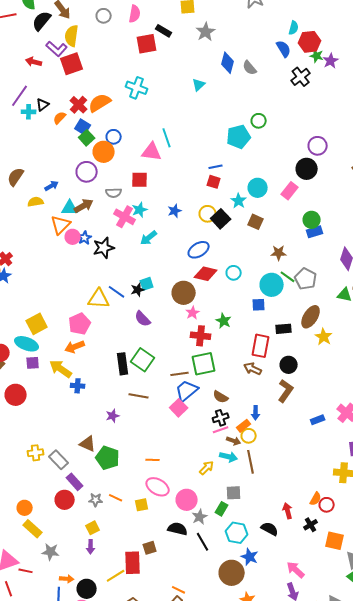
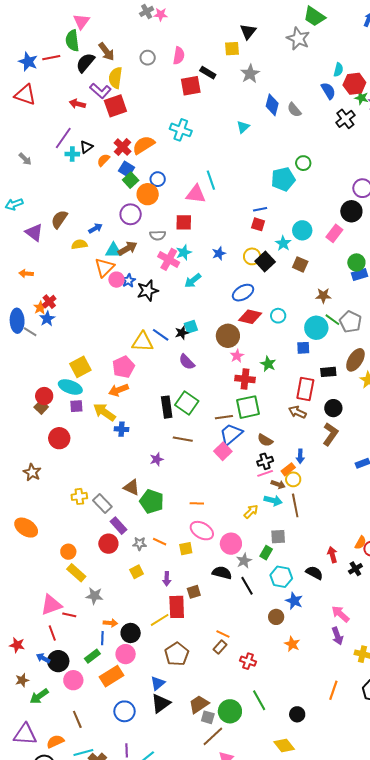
purple arrow: (91, 547) -> (167, 579), moved
brown circle: (232, 573) -> (276, 617), size x0.6

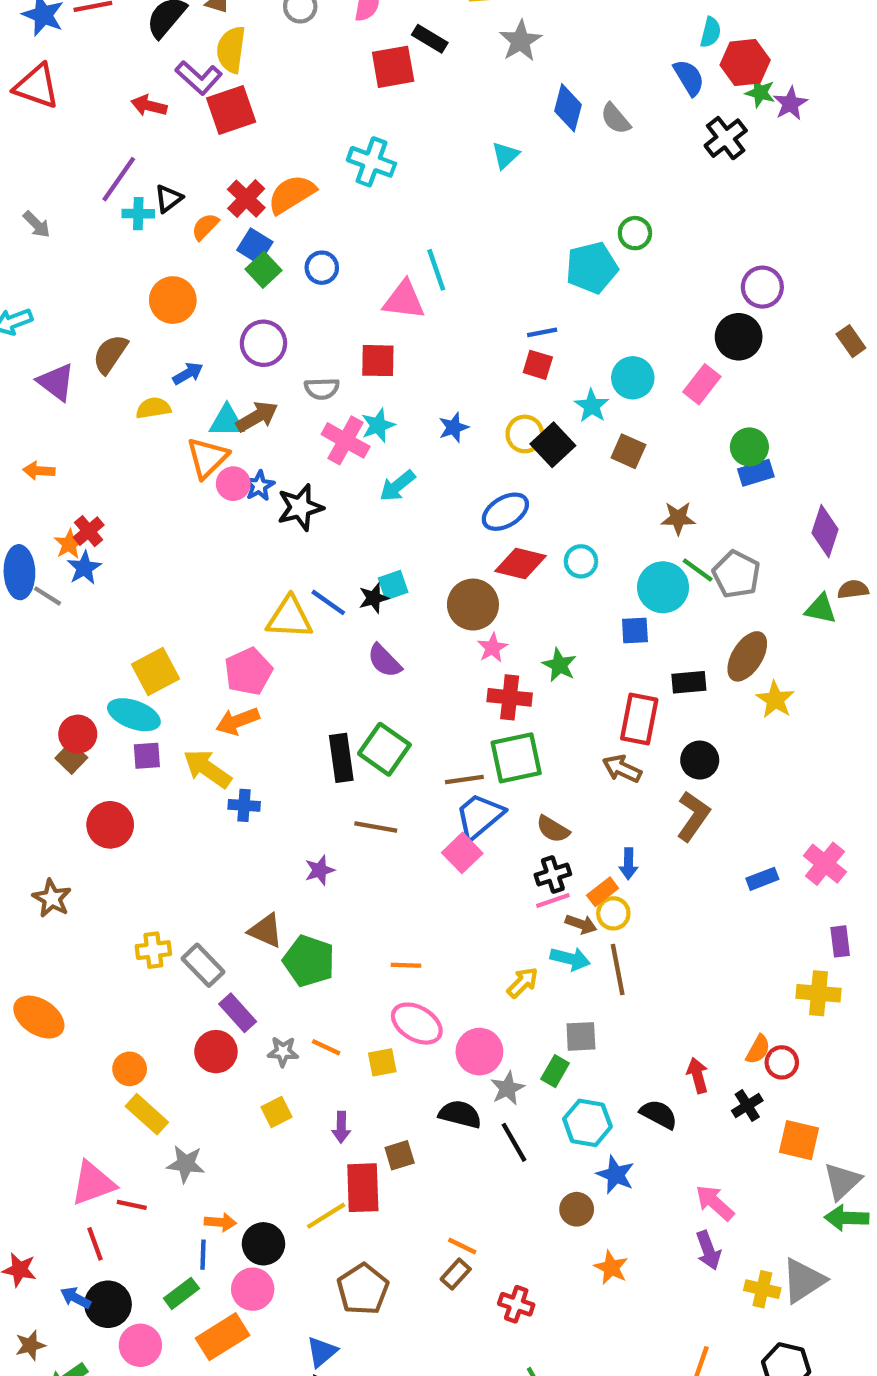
orange circle: (148, 194) -> (173, 300), moved

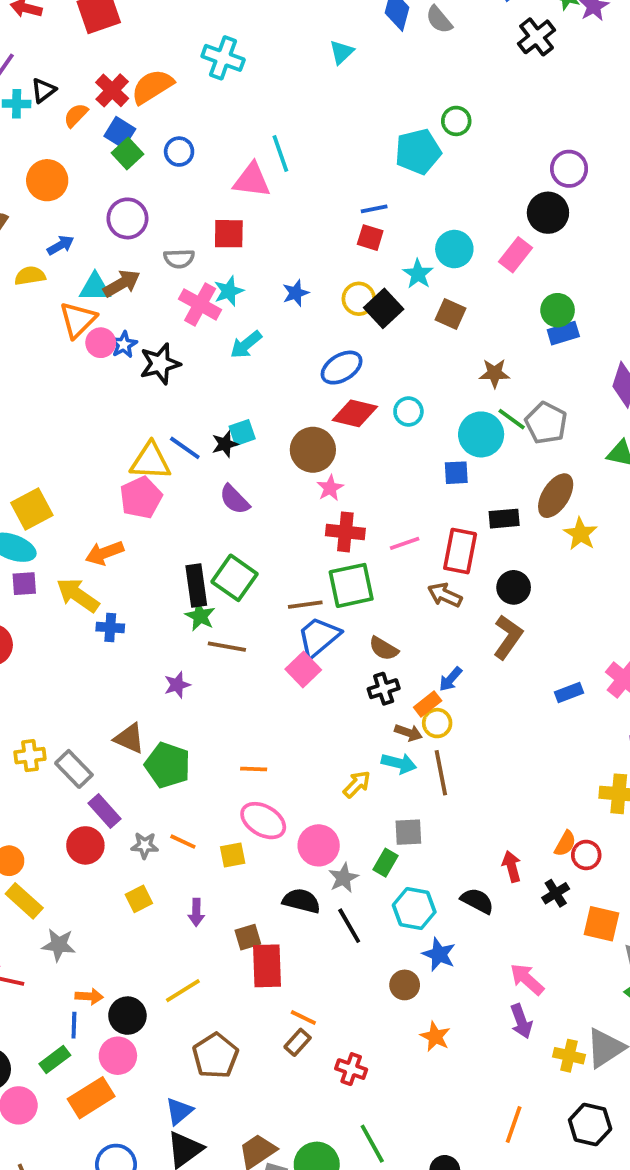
green star: (559, 665) -> (200, 616), moved
pink pentagon: (248, 672) -> (141, 498), moved
blue arrow: (628, 864) -> (451, 679), turned 40
pink line: (553, 900) -> (405, 543), moved
red rectangle: (363, 1188) -> (267, 966), moved

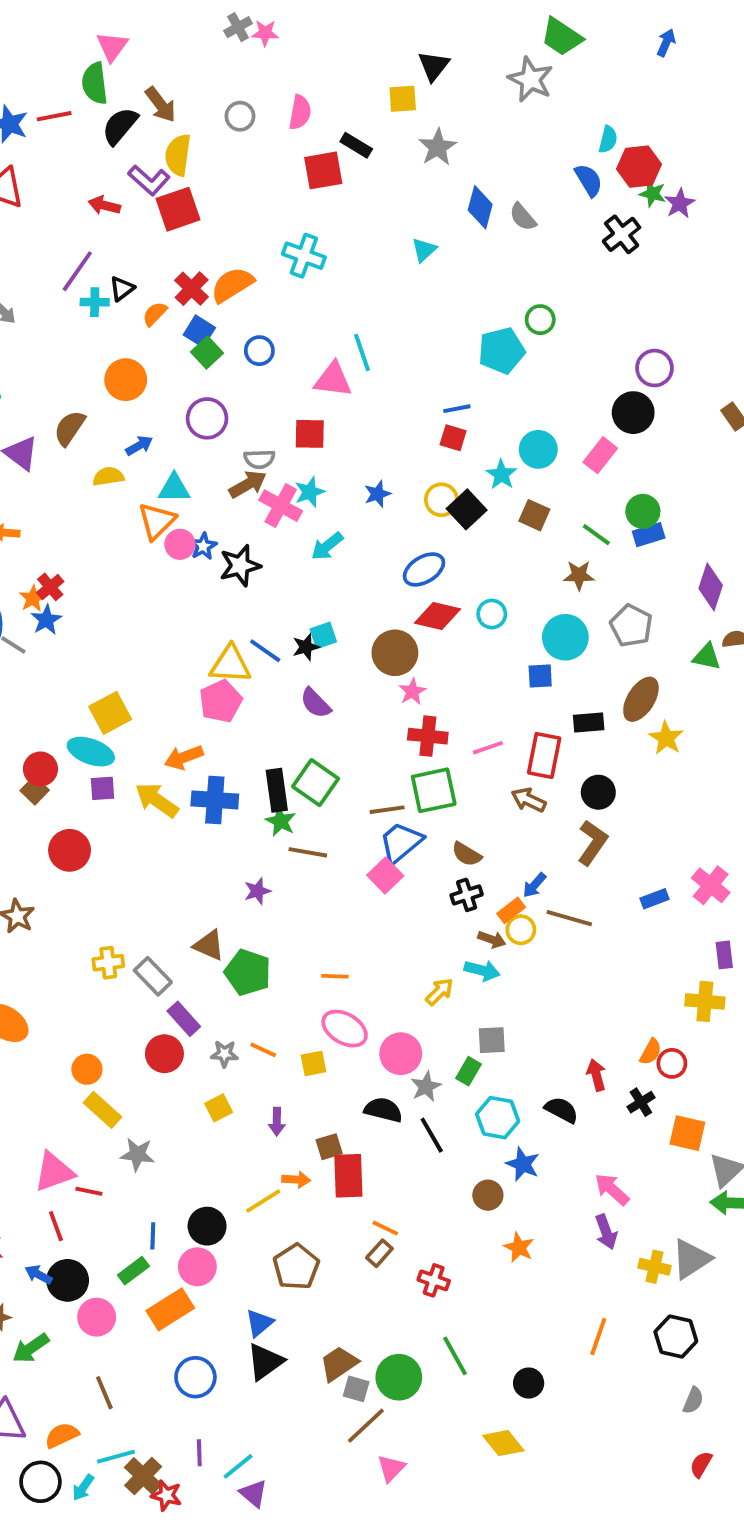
brown arrow: (122, 283) -> (248, 484), moved
green line: (512, 419) -> (596, 535), moved
blue cross: (110, 628) -> (215, 800), moved, size x1.6
brown line: (441, 773) -> (569, 918), moved, turned -63
orange arrow: (89, 996) -> (296, 1180), moved

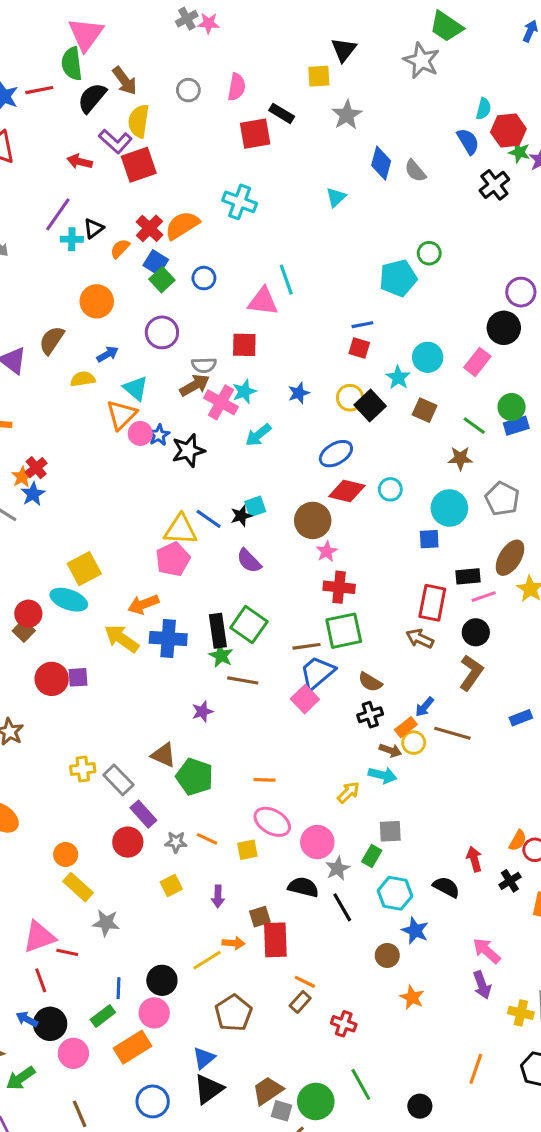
pink triangle: (112, 46) -> (86, 34), size x1.4
cyan triangle: (174, 488) -> (136, 388), turned 40
pink line: (488, 748) -> (484, 597), moved
purple square: (102, 788) -> (78, 677), moved

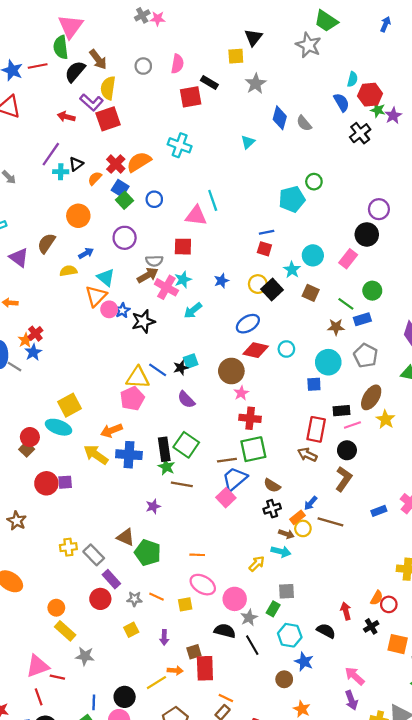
blue rectangle: (516, 426) -> (362, 319), moved

